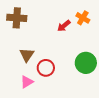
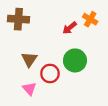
green circle: (86, 63) -> (75, 60), moved
pink triangle: (27, 82) -> (29, 89), turned -40

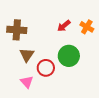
brown cross: (18, 19) -> (17, 30), moved
orange cross: (90, 19) -> (87, 27), moved

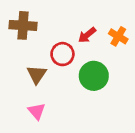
brown cross: (17, 30) -> (23, 25), moved
red circle: (46, 68) -> (62, 54), moved

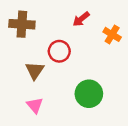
red arrow: (87, 35) -> (81, 19), moved
green circle: (94, 76) -> (89, 94), moved

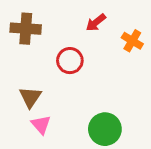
brown triangle: (35, 71) -> (30, 97), moved
green circle: (89, 94) -> (105, 129), moved

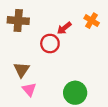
red arrow: (96, 22) -> (64, 28), moved
orange cross: (132, 41) -> (92, 21), moved

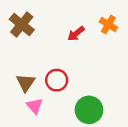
brown cross: (18, 21) -> (22, 25), turned 35
red circle: (50, 44) -> (57, 80), moved

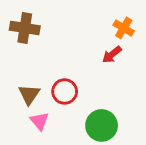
brown cross: (22, 25) -> (25, 28), turned -30
red arrow: (76, 34) -> (112, 55), moved

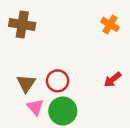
red arrow: (112, 55) -> (113, 80), moved
green circle: (102, 125) -> (63, 111), moved

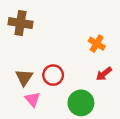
orange cross: (110, 25) -> (97, 44), moved
green circle: (63, 111) -> (81, 103), moved

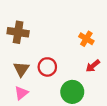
brown cross: (20, 23) -> (18, 32), moved
pink triangle: (33, 99) -> (21, 93), moved, turned 32

